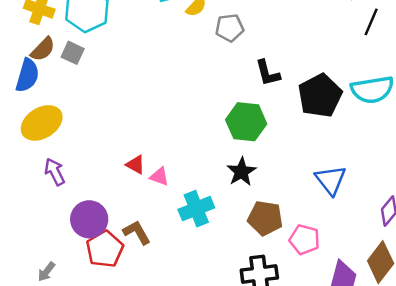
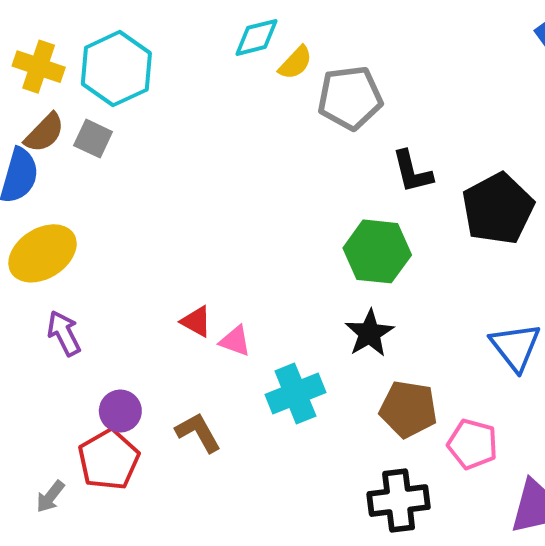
gray pentagon: (230, 28) -> (350, 98), size x1.4
purple circle: (89, 219) -> (120, 411), size x0.7
red pentagon: (105, 249) -> (109, 460), moved

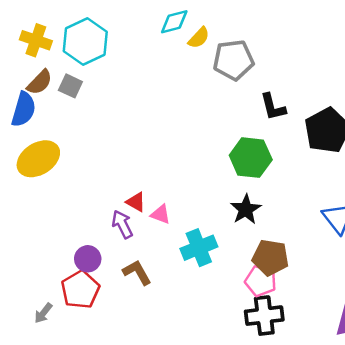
purple arrow: (64, 333) -> (122, 224), moved
pink pentagon: (473, 444) -> (261, 281), moved

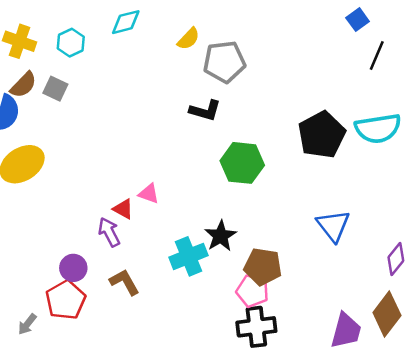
cyan diamond: (174, 22) -> (126, 22), moved
cyan hexagon: (85, 41) -> (71, 43), size x0.6
black L-shape: (273, 107) -> (205, 110), moved, turned -60
black star: (246, 209) -> (221, 236), moved
pink triangle: (161, 214) -> (149, 194), moved

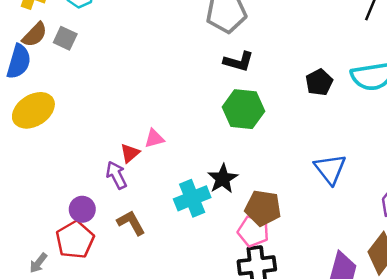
black L-shape: (205, 110) -> (239, 62), moved
black pentagon: (322, 135) -> (319, 82), size x0.6
pink triangle: (149, 194) -> (154, 138), turned -35
red triangle: (123, 209) -> (130, 153), turned 50

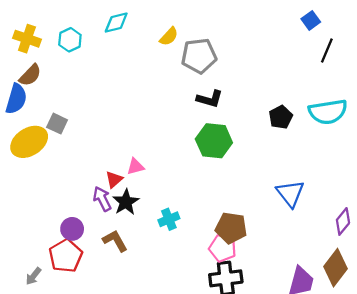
gray square: (65, 38) -> (57, 124), moved
black star: (223, 179) -> (126, 202), moved
cyan cross: (192, 198) -> (169, 219), size x0.7

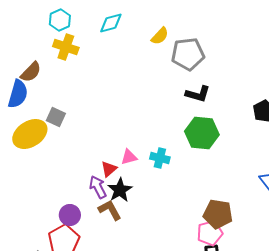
yellow cross: (27, 39) -> (66, 47), moved
cyan hexagon: (70, 40) -> (60, 20), moved
cyan cross: (169, 219) -> (160, 158), moved, turned 36
brown L-shape: (115, 241) -> (110, 210), moved
pink pentagon: (223, 248) -> (210, 233), turned -30

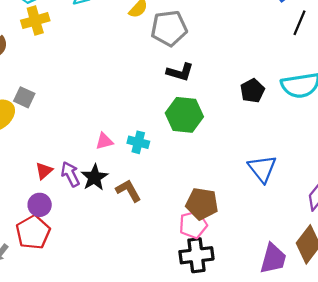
yellow cross: (66, 47) -> (35, 21), turned -35
red triangle: (109, 169) -> (44, 171), moved
brown L-shape: (110, 210) -> (128, 191), moved

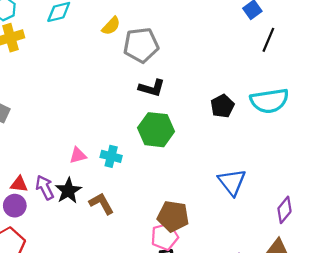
red triangle: (44, 171) -> (19, 184), turned 48
purple circle: (40, 205) -> (15, 206), moved

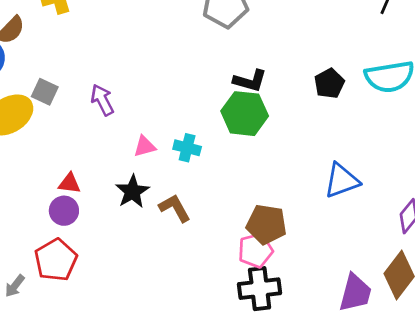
black L-shape: (152, 88) -> (250, 81), moved
blue triangle: (232, 182) -> (342, 181), turned 48
purple arrow: (45, 187) -> (102, 100), moved

